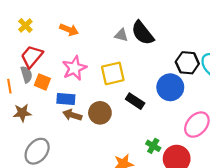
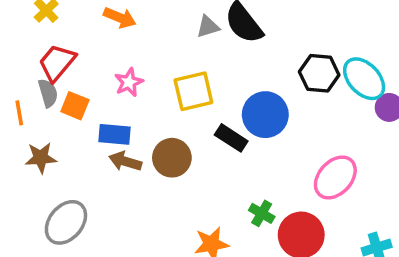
gray triangle: (121, 35) -> (208, 27), turned -32
pink star: (74, 68) -> (129, 82), size x0.7
blue circle: (170, 87) -> (265, 115), moved

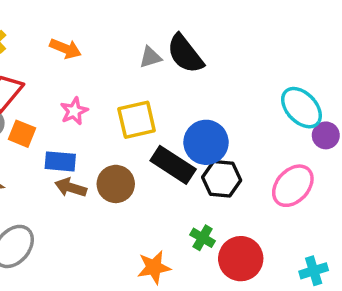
black hexagon: (319, 73) -> (222, 179), moved
black rectangle: (231, 138) -> (173, 165), size x1.4
pink ellipse: (335, 177) -> (293, 186), moved

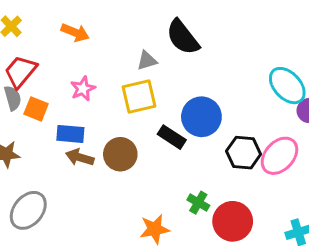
gray triangle: (150, 57) -> (147, 61), moved
black rectangle: (173, 165) -> (172, 137), size x0.7
black hexagon: (222, 179) -> (244, 153), moved

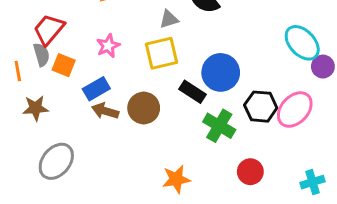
blue rectangle: (70, 134) -> (96, 89), turned -35
green cross: (198, 203) -> (219, 126), moved, size x1.5
red circle: (233, 221) -> (250, 172), size x0.7

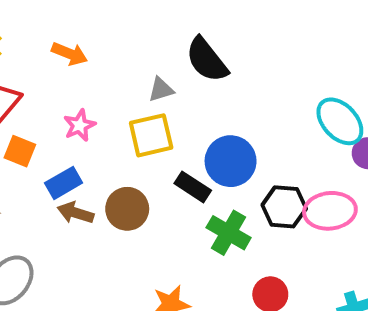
pink ellipse: (295, 109) -> (330, 211), turned 42

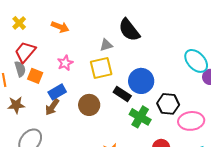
pink ellipse: (330, 211) -> (191, 121), moved
brown arrow: (75, 213) -> (52, 107), moved, turned -72

